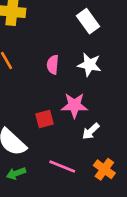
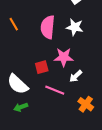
pink semicircle: (53, 65) -> (48, 27), size x1.6
pink line: (62, 167) -> (55, 90), moved

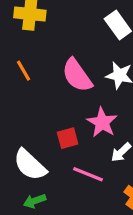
pink semicircle: (48, 27) -> (77, 75), turned -40
pink star: (64, 57) -> (102, 122), turned 30

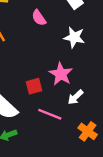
pink semicircle: (77, 75) -> (39, 18), moved, size x0.6

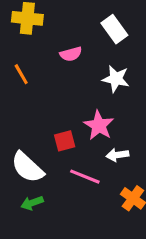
pink semicircle: (39, 18) -> (71, 54), turned -70
white arrow: (75, 97) -> (117, 155), turned 35

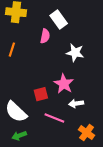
white rectangle: (114, 29) -> (59, 19), moved
pink semicircle: (71, 54) -> (45, 36), turned -64
orange line: (21, 74) -> (12, 50), turned 48

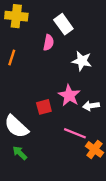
white arrow: (76, 103) -> (91, 106), moved
pink line: (54, 118) -> (75, 133), moved
green arrow: (19, 136) -> (20, 153), turned 64

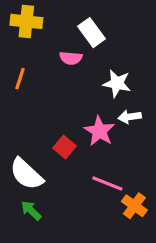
pink semicircle: (49, 43) -> (71, 58), turned 84
white arrow: (91, 106) -> (130, 117), moved
red square: (44, 107) -> (64, 147), turned -35

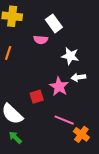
red square: (64, 147) -> (37, 97), turned 32

